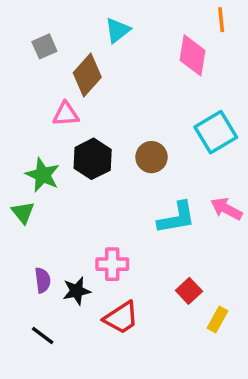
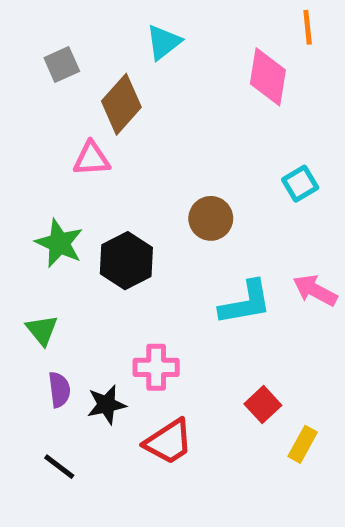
cyan square: (216, 132) -> (300, 184), size x0.6
black hexagon: (93, 159) -> (126, 261), moved
green triangle: (23, 212) -> (42, 330), moved

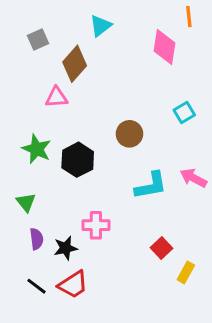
red trapezoid: (169, 442) -> (73, 285), moved

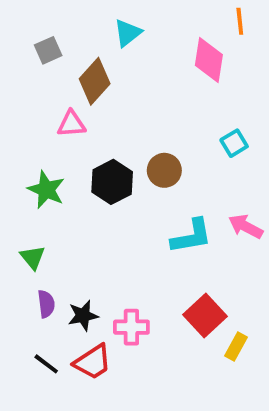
black hexagon: (78, 160) -> (112, 182), moved
pink cross: (96, 225) -> (131, 327), moved
red square: (161, 248) -> (205, 316), size x1.5

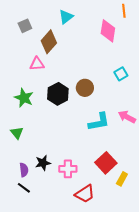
purple semicircle: (46, 304) -> (24, 170), moved
red trapezoid: (93, 362) -> (85, 194), moved

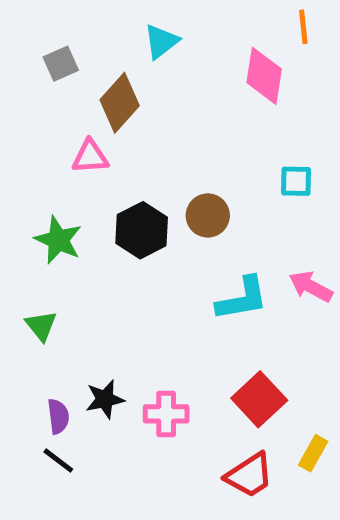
cyan square: (121, 74) -> (296, 181), turned 32
yellow rectangle: (122, 179) -> (313, 453), moved
red trapezoid: (85, 194) -> (249, 475), moved

